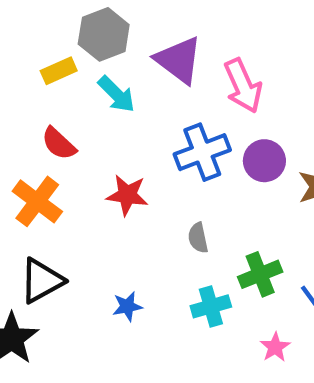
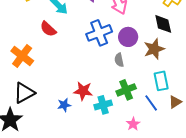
red semicircle: (59, 144) -> (48, 29), moved
red star: (127, 195) -> (83, 91), moved
gray semicircle: (198, 238) -> (119, 60), moved

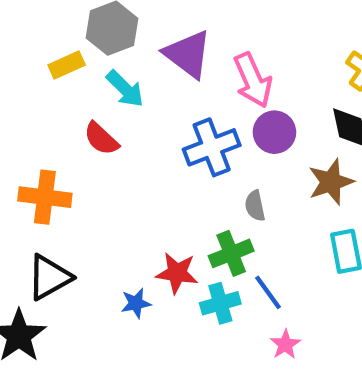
purple circle: (128, 37) -> (274, 132), moved
orange cross: (22, 56) -> (45, 197), turned -30
green cross: (126, 90) -> (231, 253), moved
blue line: (151, 103) -> (268, 292), moved

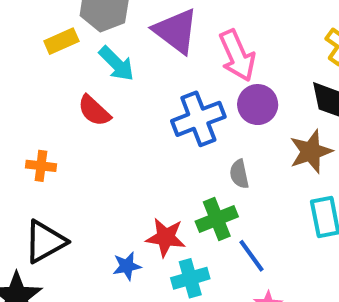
orange cross: (45, 197) -> (41, 166), size x0.6
cyan cross: (220, 303) -> (190, 278), moved

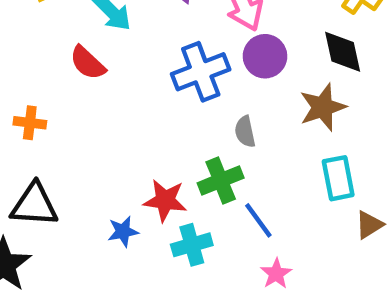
black triangle: (45, 241) -> (34, 205), turned 33

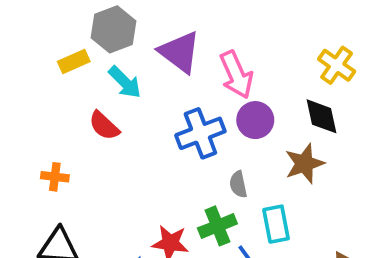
cyan rectangle: (338, 178) -> (276, 224), moved

